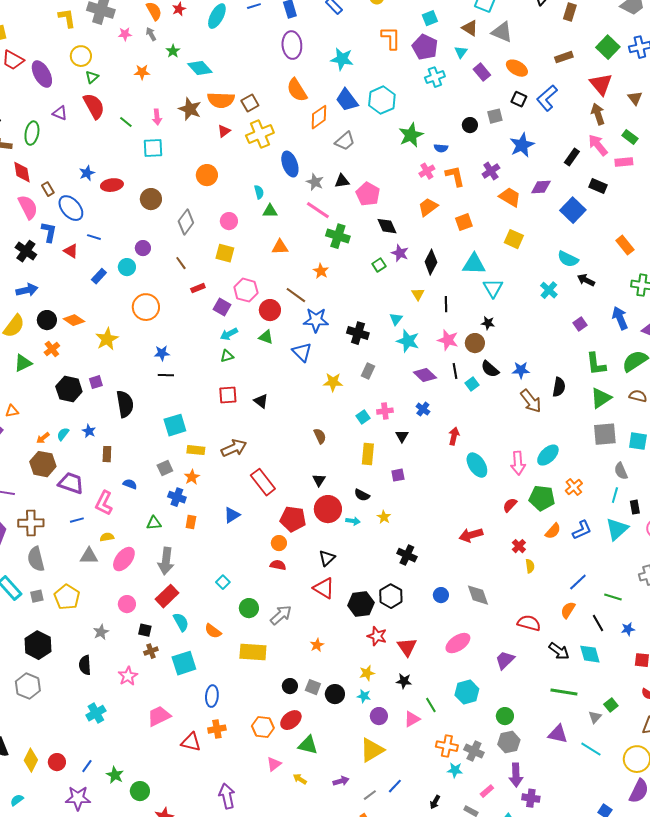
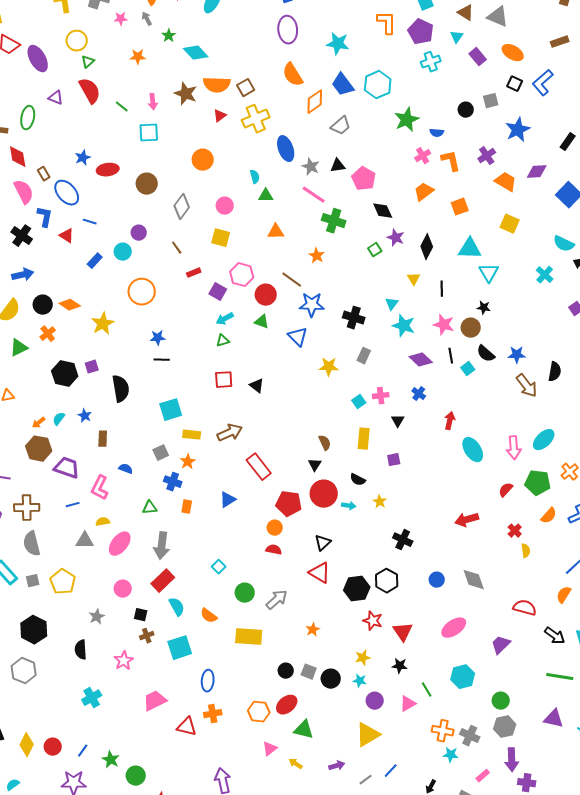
brown semicircle: (320, 436) -> (325, 443), moved

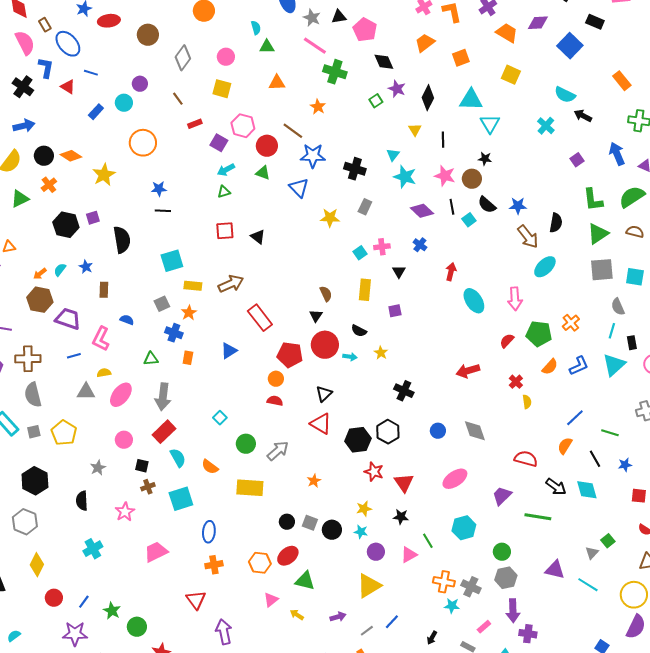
cyan ellipse: (544, 440) -> (545, 267), moved
green line: (560, 677) -> (538, 517), moved
red triangle: (187, 727) -> (196, 600), moved, turned 40
yellow diamond: (27, 745) -> (37, 565), moved

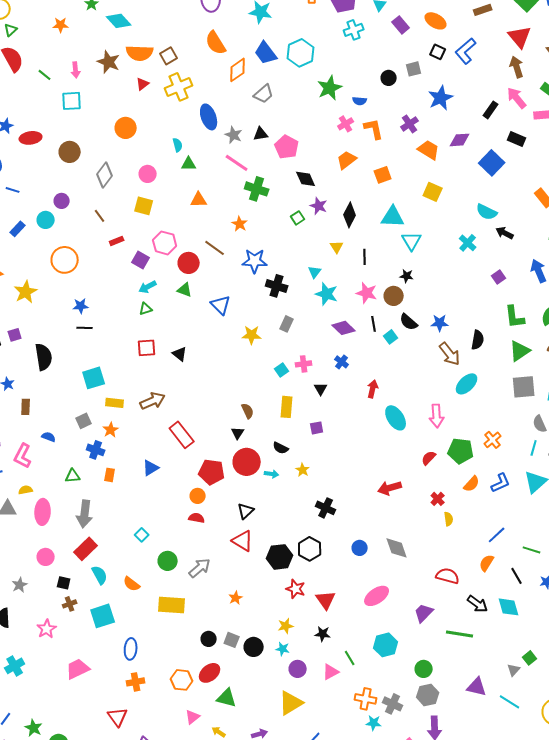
blue star: (313, 156) -> (255, 261), moved
pink ellipse: (121, 395) -> (43, 512), turned -35

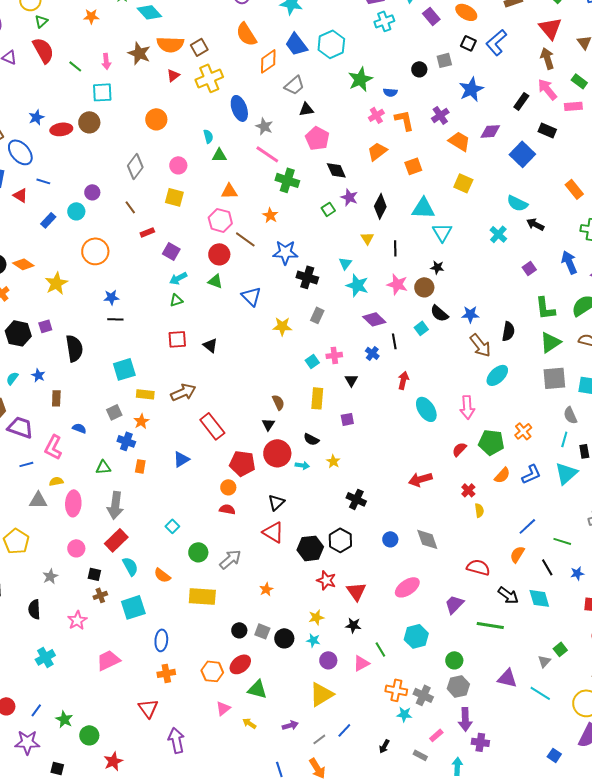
black triangle: (261, 134) -> (306, 109), moved
brown circle: (70, 152) -> (89, 122), moved
pink hexagon: (165, 243) -> (220, 220), moved
black line: (374, 324) -> (394, 341), moved

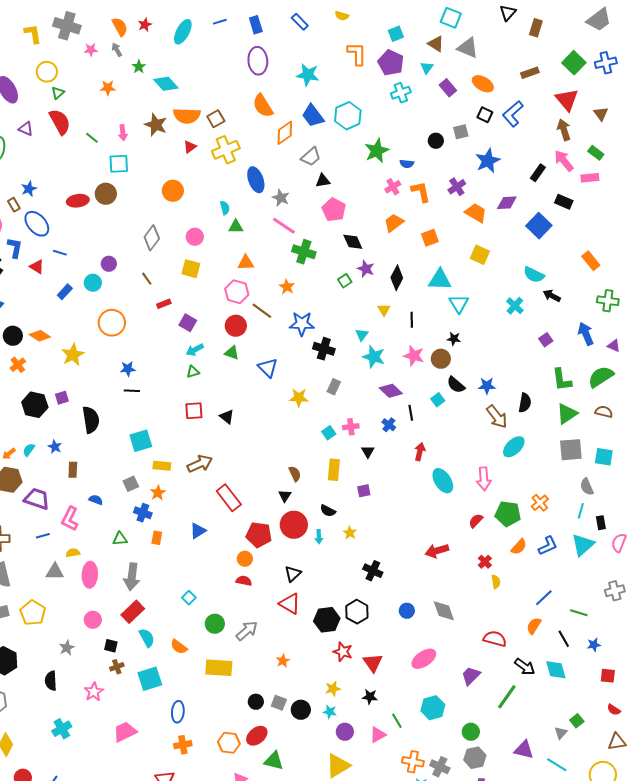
blue star: (36, 117) -> (29, 189), moved
cyan arrow: (302, 465) -> (319, 537), turned 80
green line: (490, 625) -> (507, 697), turned -64

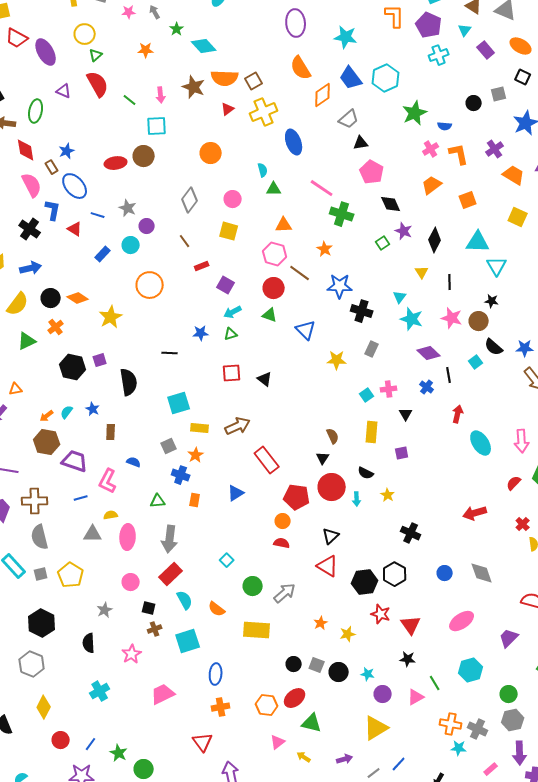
gray star: (281, 198) -> (128, 208), moved
blue star: (128, 369) -> (201, 333), moved
yellow star: (333, 689) -> (348, 634), moved

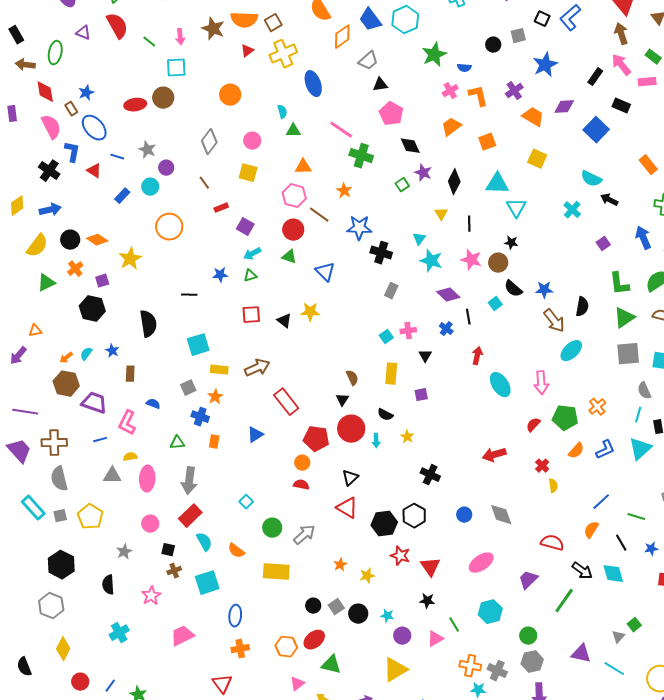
purple square: (100, 360) -> (102, 281), moved
yellow star: (337, 360) -> (310, 312), moved
gray square: (317, 665) -> (336, 607), turned 35

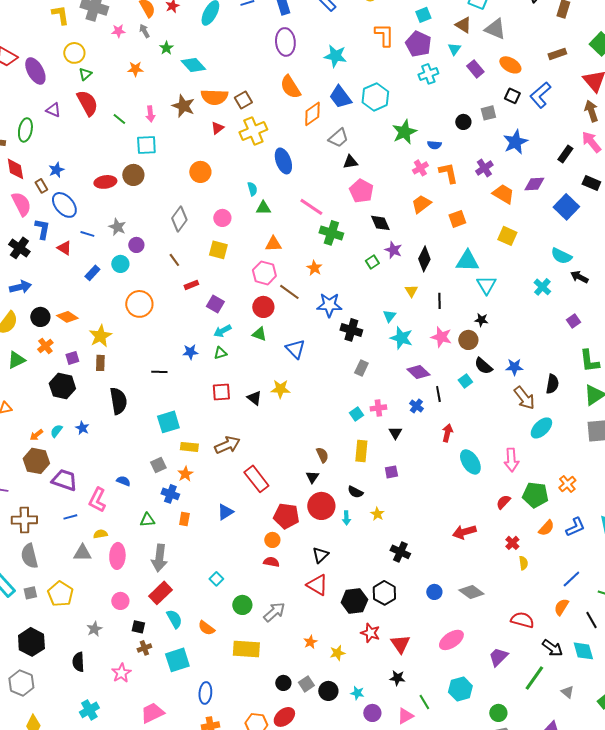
brown rectangle: (130, 374) -> (100, 363), moved
gray diamond: (501, 515) -> (471, 592), turned -35
gray triangle: (618, 637) -> (567, 692), moved, turned -32

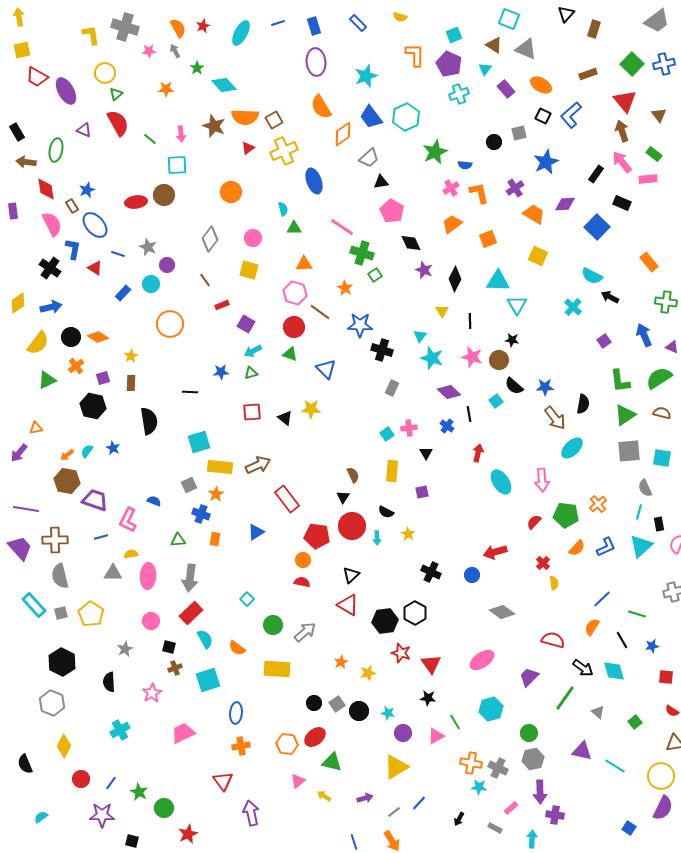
cyan star: (335, 56) -> (366, 76), turned -30
green square: (372, 262) -> (375, 275), moved
yellow star: (100, 336) -> (131, 356), size x0.6
yellow rectangle: (189, 447) -> (220, 467), size x1.4
blue circle: (434, 592) -> (472, 575), moved

